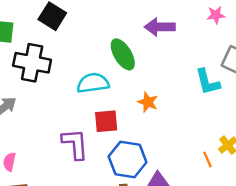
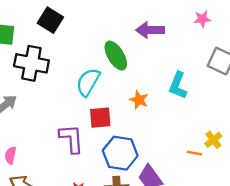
cyan L-shape: (207, 82) -> (178, 85), moved, turned 36
cyan semicircle: (93, 83) -> (88, 82), turned -52
orange line: (207, 159) -> (194, 153), turned -56

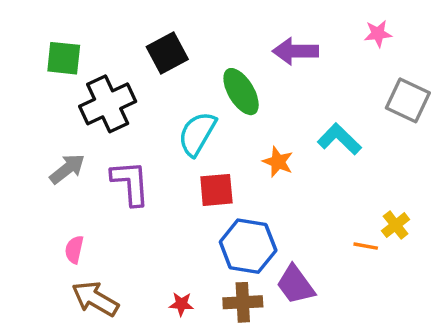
black square: (50, 20) -> (167, 53), moved, turned 30
black cross: (31, 63) -> (108, 104), turned -36
cyan L-shape: (178, 85) -> (339, 139), turned 112
purple L-shape: (71, 139) -> (130, 183), moved

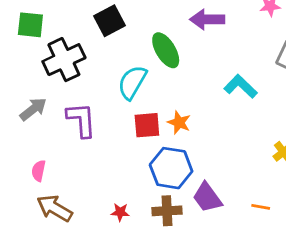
orange star: (278, 162) -> (179, 123), moved
orange line: (366, 246) -> (261, 207), moved

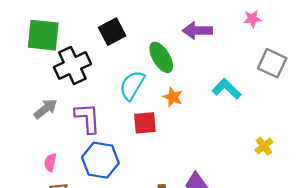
green square: (30, 25) -> (43, 35), size x1.4
orange star: (179, 123) -> (173, 97), moved
blue hexagon: (171, 168) -> (100, 160), moved

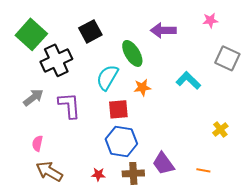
green square: (43, 35) -> (31, 34), turned 36
orange star: (173, 97) -> (142, 87), turned -30
blue hexagon: (100, 160) -> (121, 141), moved

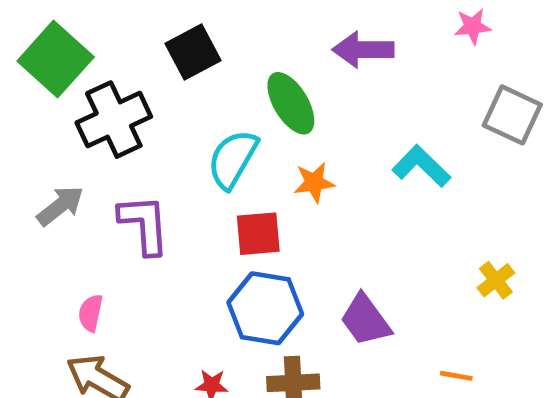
pink semicircle: (37, 143) -> (91, 313), moved
purple trapezoid: (163, 163) -> (365, 320), moved

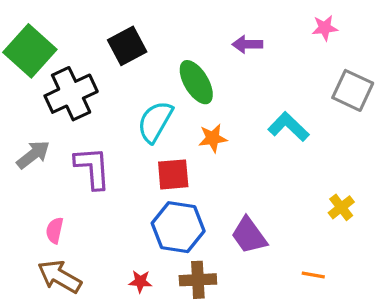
purple arrow: (363, 50) -> (247, 44), size x0.7

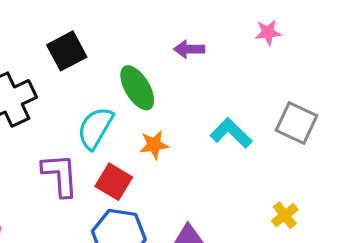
gray square: (353, 90) -> (296, 123), moved
purple L-shape: (92, 168) -> (60, 175), moved
red square: (173, 174) -> (114, 182), turned 36

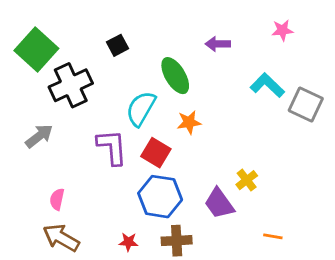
black square: (67, 51) -> (117, 45), size x0.7
cyan L-shape: (231, 133) -> (267, 85), moved
yellow cross: (285, 215) -> (247, 180), moved

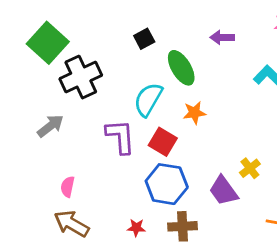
black square: (117, 45) -> (144, 39), moved

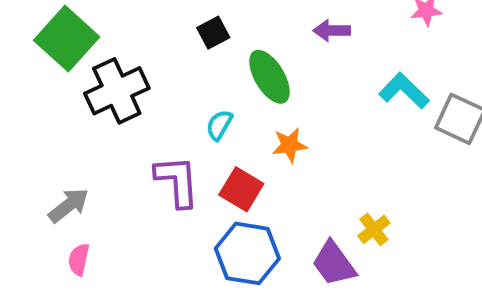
cyan semicircle: (148, 100) -> (219, 125), size x0.6
gray arrow: (50, 126) -> (69, 205), moved
pink semicircle: (68, 187) -> (79, 260), moved

